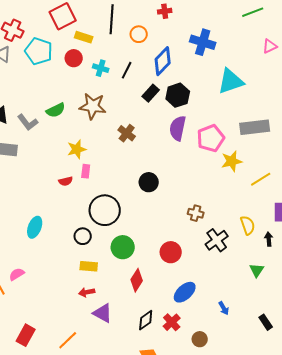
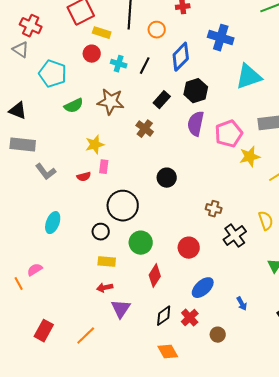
cyan pentagon: (39, 51) -> (53, 74), moved
black rectangle: (151, 93) -> (162, 100), moved
gray L-shape: (28, 122) -> (46, 172), moved
purple triangle: (103, 313) -> (121, 309), turned 35

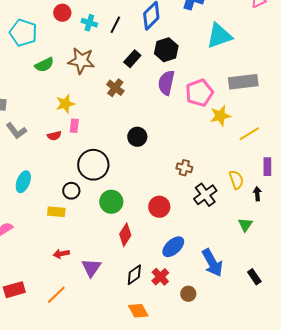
yellow rectangle: (107, 262) -> (56, 212), moved
red arrow: (105, 288) -> (61, 254), moved
blue arrow: (242, 304) -> (212, 263), size x2.0
red rectangle: (44, 331) -> (14, 290), turned 45

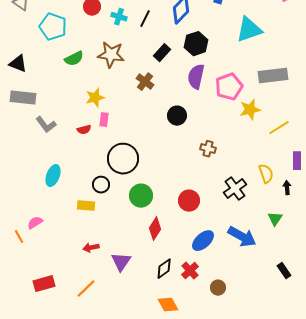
black circle: (137, 137) -> (177, 116), moved
brown cross: (184, 168) -> (208, 149), moved
blue arrow: (212, 263) -> (242, 237), moved, turned -32

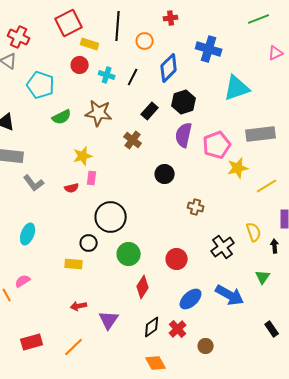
cyan ellipse: (53, 176) -> (28, 234), moved

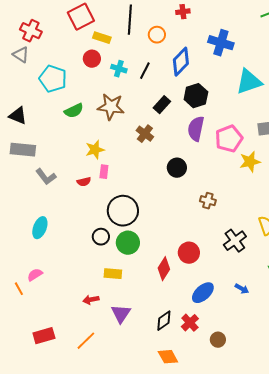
green circle: (129, 254) -> (128, 243), moved
yellow rectangle: (74, 264) -> (113, 274), moved
red diamond: (143, 287) -> (164, 269), moved
blue arrow: (230, 295) -> (242, 289), size x0.5

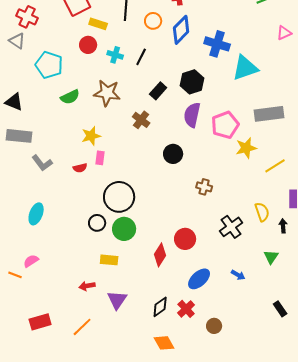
blue cross: (221, 43) -> (217, 44), moved
blue diamond: (181, 62) -> (181, 30), moved
orange line: (19, 289) -> (15, 275), turned -40

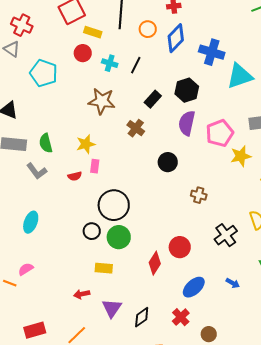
green semicircle: (70, 97) -> (46, 143), moved, turned 102
black diamond: (160, 307) -> (142, 317), moved

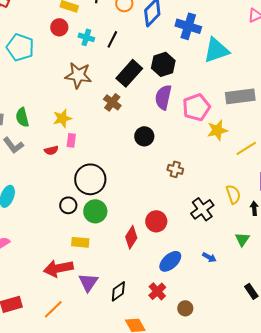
black rectangle: (153, 99) -> (129, 73), size x1.5
red arrow: (82, 294) -> (58, 268), size x1.8

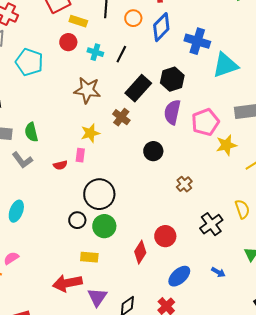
yellow star: (62, 118) -> (90, 133), moved
brown cross: (175, 169) -> (184, 184), turned 35

